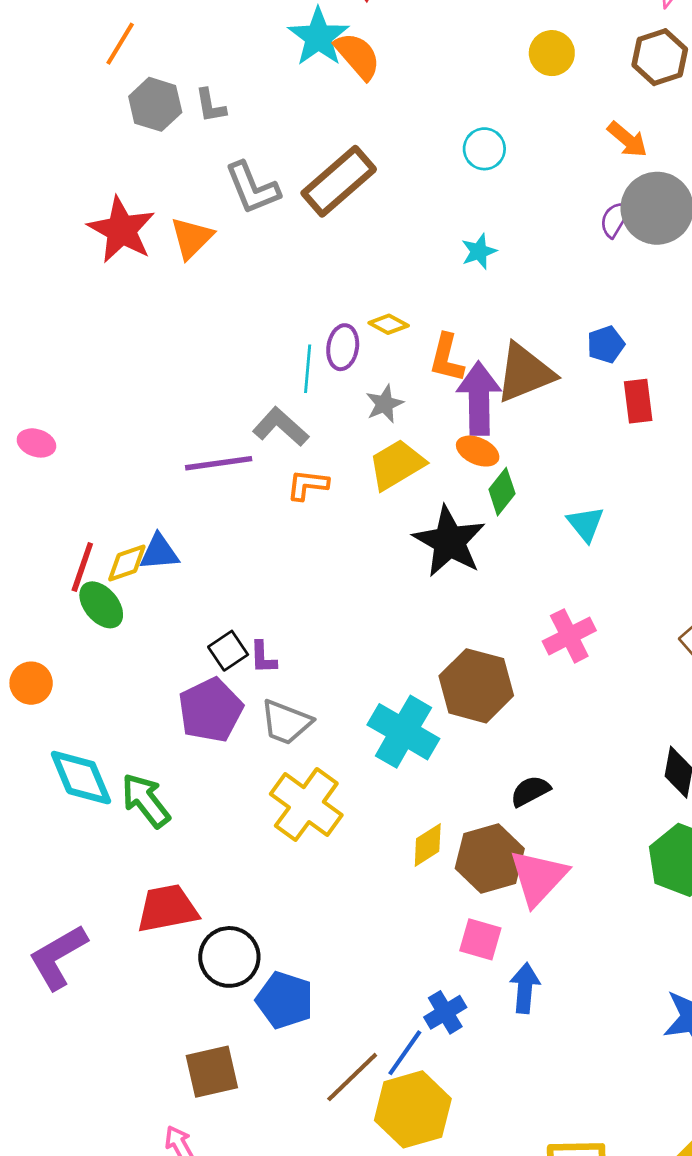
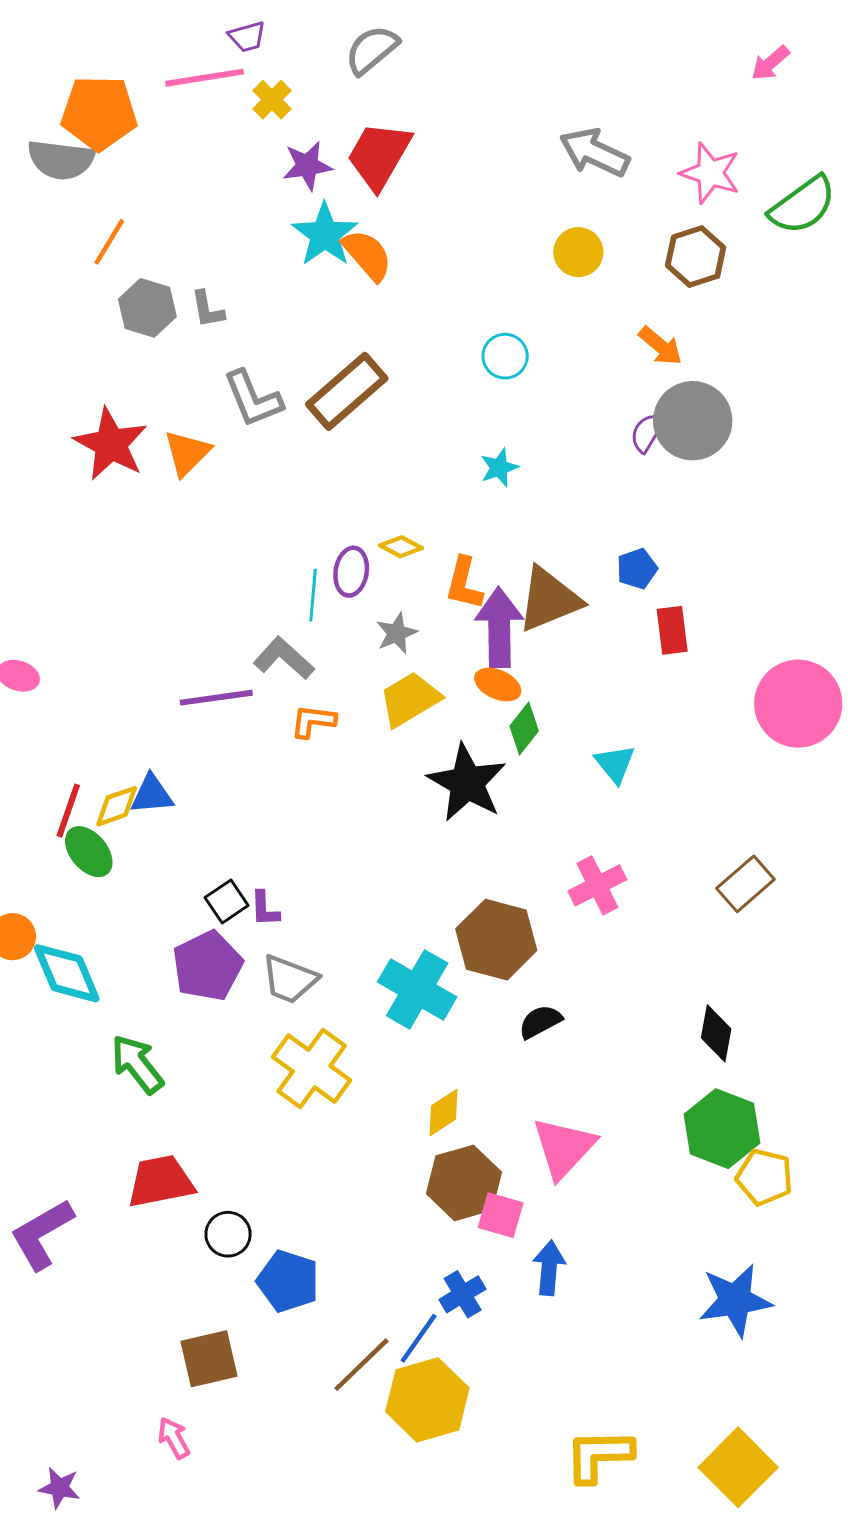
cyan diamond: (81, 778) -> (67, 973), moved
black semicircle: (530, 791) -> (540, 1022), moved
brown hexagon: (490, 858) -> (464, 1183), moved
black circle: (229, 957) -> (228, 1234), size x0.7

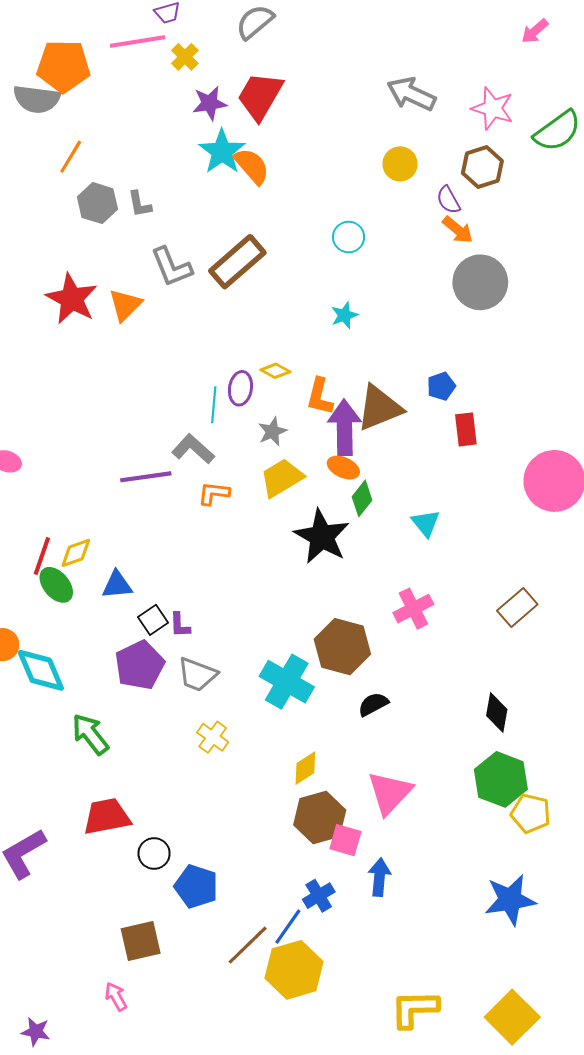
purple semicircle: (647, 432) -> (448, 200), moved, turned -60
blue triangle: (152, 794) -> (117, 585), moved
yellow cross: (312, 1069) -> (213, 737), size x0.6

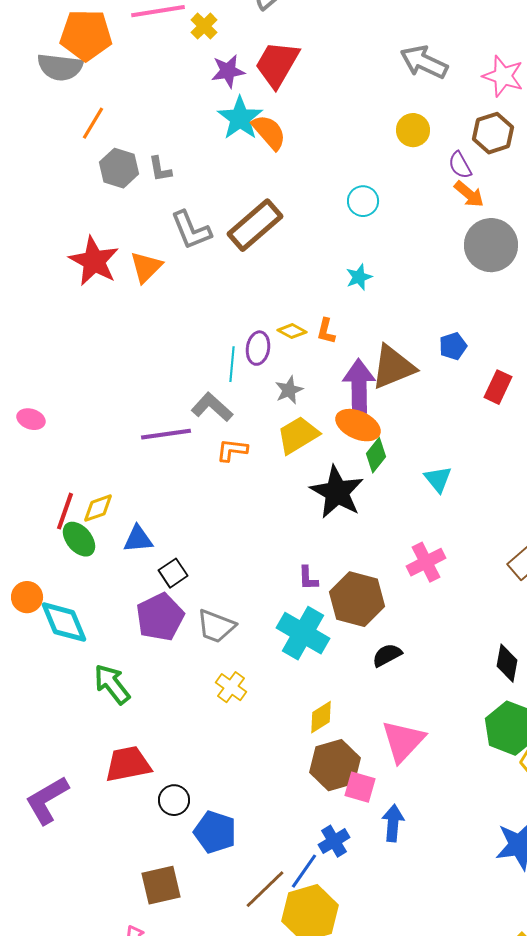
orange L-shape: (320, 397) -> (326, 331), moved, size x0.7
red rectangle: (466, 429) -> (498, 387), moved, turned 32
orange ellipse: (343, 468) -> (358, 425), size x1.4
purple L-shape: (180, 625) -> (308, 578), moved

